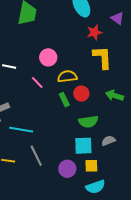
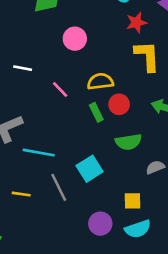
pink circle: (48, 57) -> (75, 39), moved
cyan square: (83, 146) -> (90, 169), moved, turned -30
purple circle: (67, 169) -> (100, 224), moved

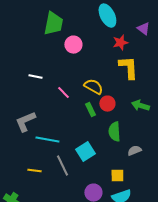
pink circle: (75, 39) -> (73, 45), moved
yellow semicircle: (100, 82) -> (93, 87), turned 36
green semicircle: (128, 142) -> (114, 132), turned 96

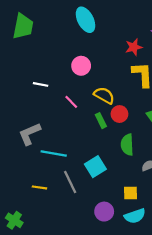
cyan ellipse: (107, 16) -> (86, 20), moved
green trapezoid: (53, 24) -> (23, 26), moved
pink circle: (73, 45) -> (81, 66), moved

